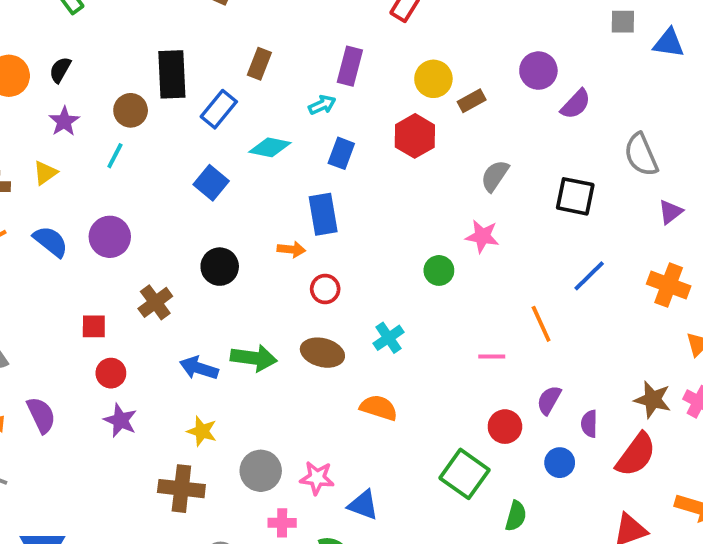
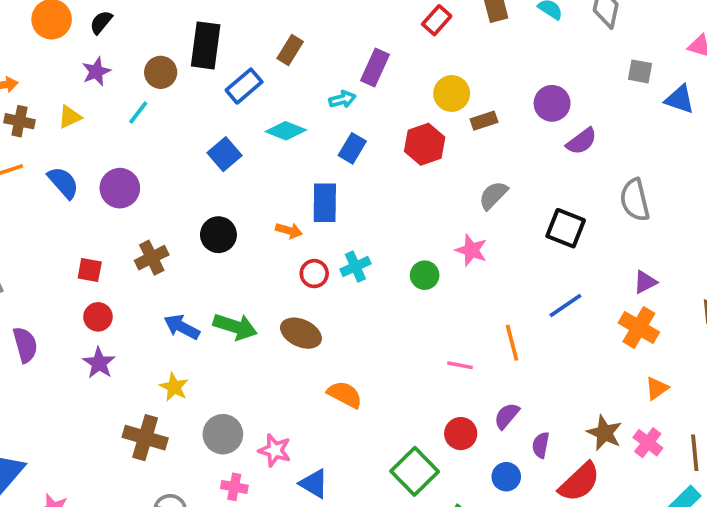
purple triangle: (671, 212) -> (645, 282), moved
cyan cross: (389, 338) -> (355, 267), moved

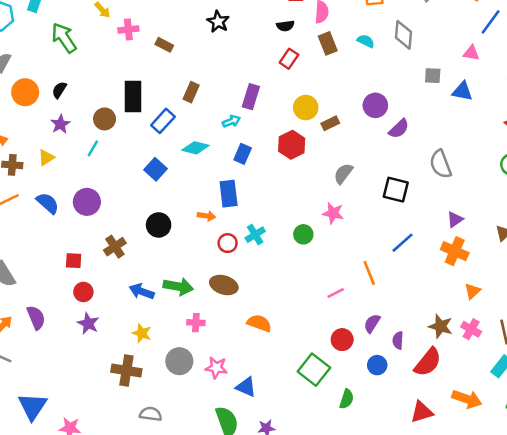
pink line: (460, 365) -> (336, 293), turned -30
pink cross: (234, 487) -> (196, 323), moved

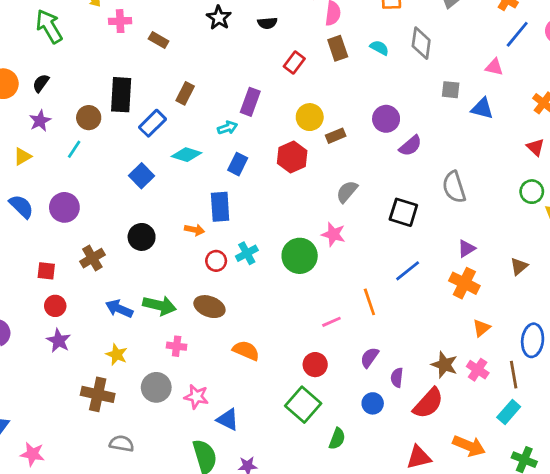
black semicircle: (285, 26) -> (267, 23), moved
green circle: (303, 234) -> (300, 256), size x1.6
red circle: (342, 340) -> (315, 365), moved

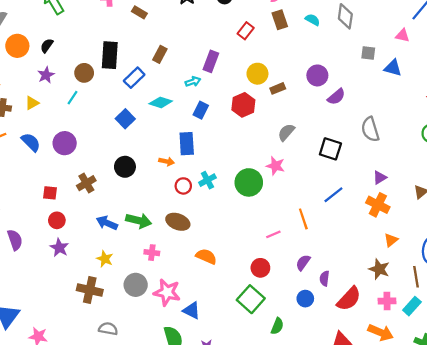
brown star: (444, 365) -> (379, 269), moved
pink cross: (478, 370) -> (387, 301), moved, turned -35
pink star: (196, 397) -> (167, 292), size x1.4

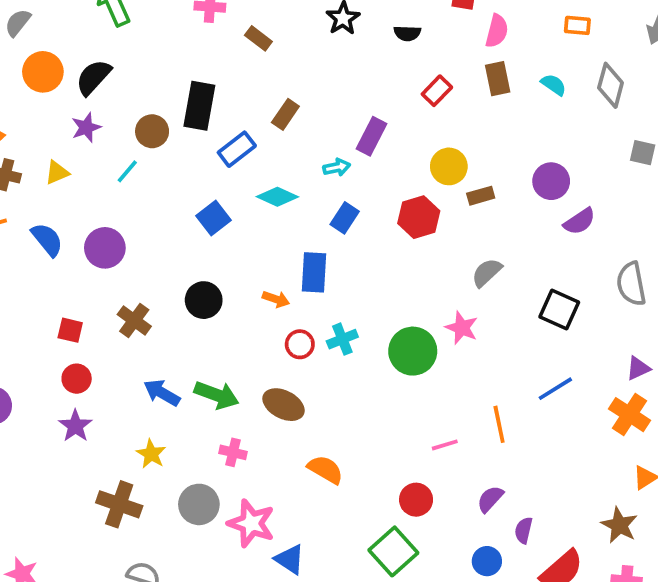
black semicircle: (47, 46) -> (93, 77), size x1.5
brown cross: (86, 183) -> (134, 320), turned -30

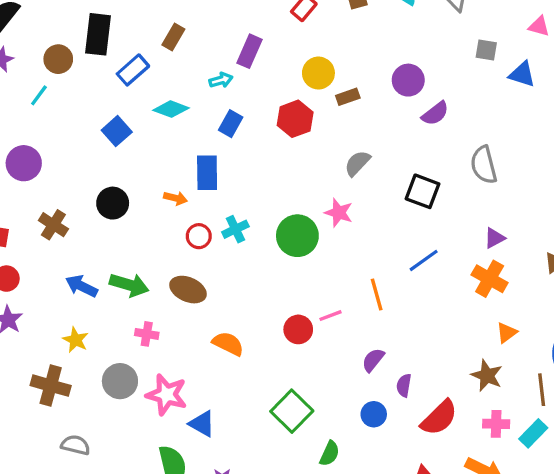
red circle: (416, 500) -> (298, 329), moved

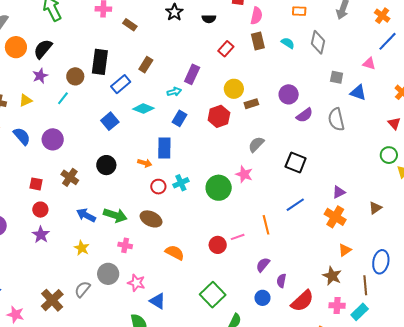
gray semicircle: (484, 165) -> (336, 119), moved
brown cross: (51, 386) -> (52, 300), moved, turned 30
pink star: (167, 395) -> (136, 283), size x0.7
gray semicircle: (76, 445) -> (82, 289), moved, turned -66

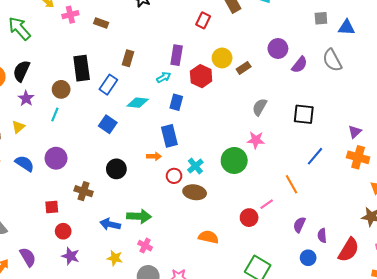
red hexagon: (219, 116) -> (201, 76), moved
brown ellipse: (151, 219) -> (195, 192), moved
pink cross: (125, 245) -> (145, 246), moved, turned 32

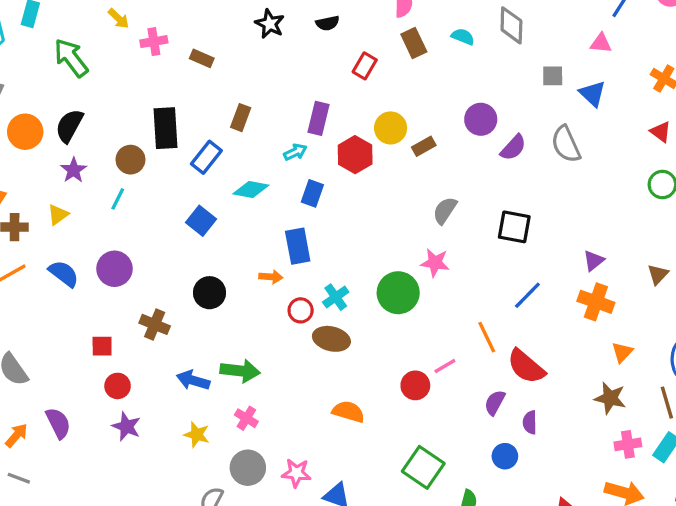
blue triangle: (347, 28) -> (592, 94), turned 36
red semicircle: (349, 250) -> (526, 366), moved, turned 95

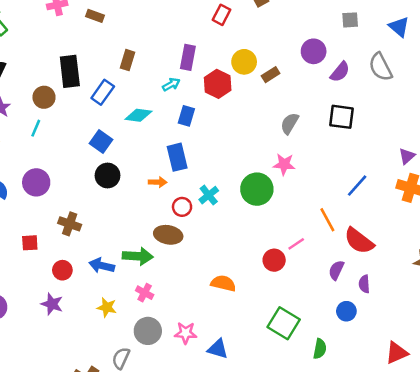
gray square: (553, 76) -> (350, 20), moved
black square: (514, 227) -> (342, 117), moved
black circle: (209, 293) -> (108, 176), moved
brown ellipse: (331, 339) -> (168, 235), moved
red circle: (118, 386) -> (62, 270), moved

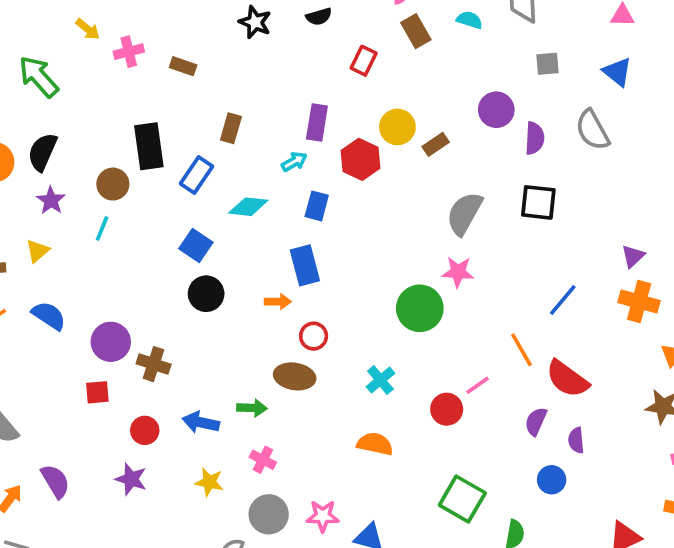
purple semicircle: (340, 72) -> (535, 138), turned -35
gray semicircle: (290, 123) -> (464, 213), size x1.4
purple circle: (36, 182) -> (111, 342), moved
cyan cross: (209, 195) -> (380, 380), moved
green arrow: (138, 256) -> (252, 408), size x0.7

